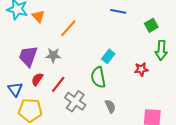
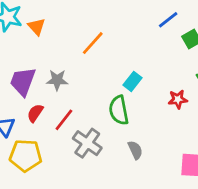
blue line: (118, 11) -> (168, 20), moved, turned -49
orange line: (68, 28) -> (93, 43), moved

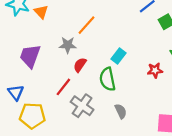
gray star: (57, 80) -> (68, 45), moved
red semicircle: (35, 113) -> (80, 65), moved

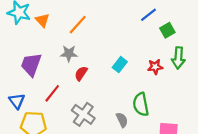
orange line: (86, 25) -> (78, 25), moved
red star: (155, 70) -> (155, 67), moved
green semicircle: (107, 79) -> (141, 104), moved
red line: (63, 87) -> (52, 93), moved

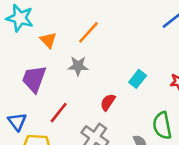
orange triangle: (42, 20) -> (48, 40), moved
red semicircle: (81, 73) -> (108, 102), moved

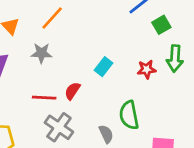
red line: (59, 113) -> (44, 98), moved, turned 55

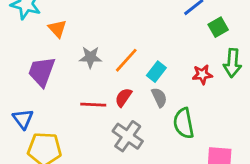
orange line: (52, 18) -> (126, 60), moved
gray cross: (59, 127) -> (128, 136), moved
gray semicircle: (106, 134) -> (159, 97), moved

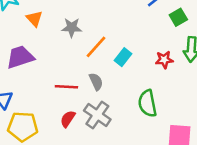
gray star: (90, 57) -> (72, 28), moved
purple trapezoid: (42, 72) -> (20, 57), turned 52
red semicircle: (123, 97) -> (68, 119), moved
gray semicircle: (159, 97) -> (96, 82), moved

